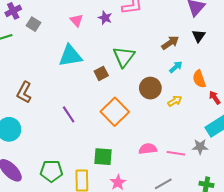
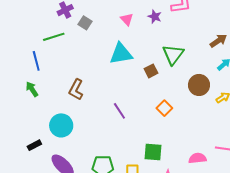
orange square: (115, 112) -> (164, 108), size x0.6
pink semicircle: (148, 149) -> (197, 158), moved

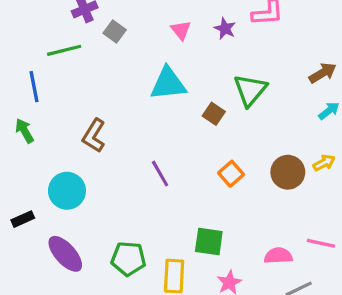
brown square: (151, 71) -> (214, 114), turned -32
brown circle: (199, 85) -> (288, 172), moved

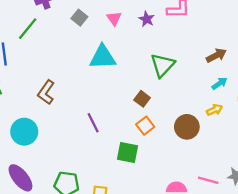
gray square: (115, 32) -> (79, 18), moved
green line: (64, 50) -> (28, 29), turned -40
brown square: (214, 114) -> (142, 99), moved
yellow arrow: (324, 163) -> (214, 110), moved
green square: (209, 241) -> (127, 152), moved

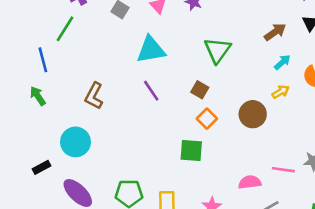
purple line: (93, 123) -> (151, 91), moved

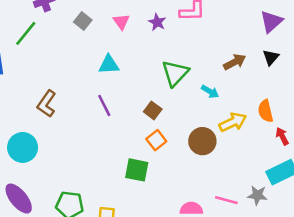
cyan triangle: (151, 50) -> (109, 65), size x0.7
cyan arrow: (282, 62) -> (210, 92), moved, turned 66
yellow arrow: (281, 92) -> (233, 122), size x1.5

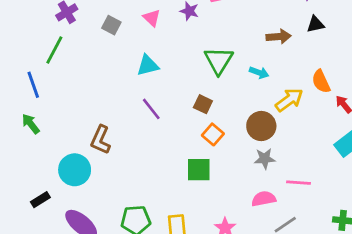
black triangle: (271, 57) -> (315, 24), turned 48
brown arrow: (235, 62) -> (279, 37), turned 35
brown L-shape: (47, 104) -> (101, 140), moved
gray star: (257, 195) -> (265, 159), moved

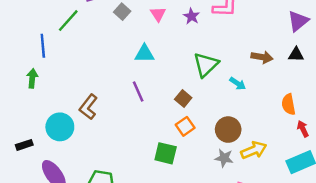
yellow arrow: (289, 100) -> (254, 150), moved
green arrow: (31, 124) -> (32, 78), turned 30

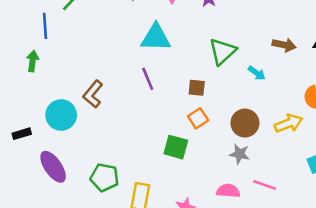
cyan triangle: (144, 54) -> (156, 38), size x1.4
brown square: (183, 98) -> (197, 88), turned -35
yellow arrow: (254, 150) -> (288, 123), moved

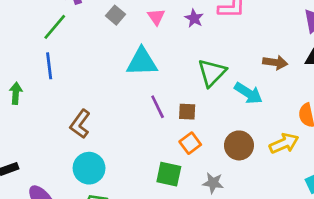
blue line: (45, 26) -> (49, 66), moved
cyan arrow: (257, 73) -> (248, 93), size x1.5
purple line: (148, 79) -> (158, 107), moved
cyan circle: (61, 115) -> (89, 168), moved
gray star: (240, 154) -> (213, 183), moved

